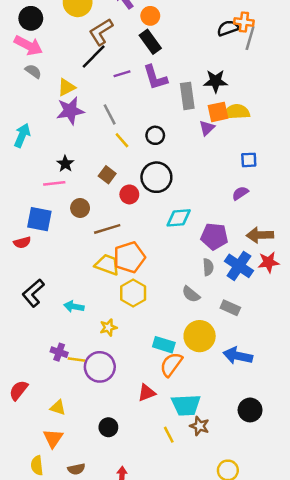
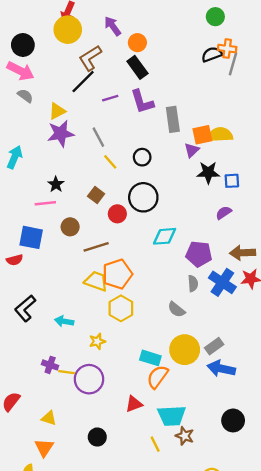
black star: (216, 81) -> (208, 173), moved
gray rectangle: (230, 308) -> (214, 346), moved, turned -60

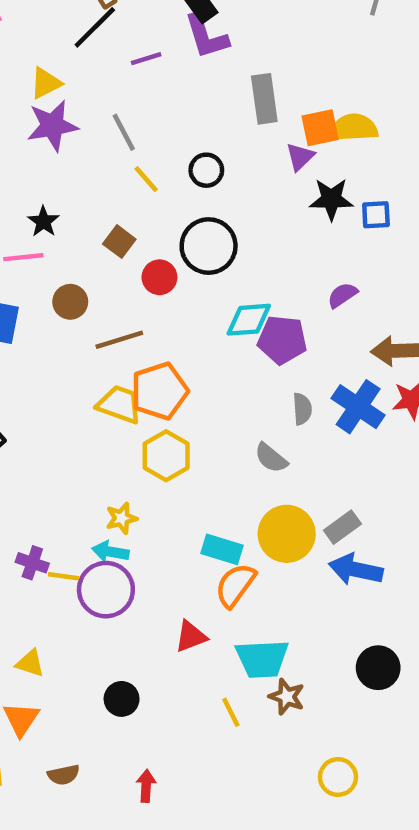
purple L-shape: (142, 102) -> (206, 36), moved
purple semicircle: (224, 213) -> (342, 295), moved
purple pentagon: (199, 254) -> (282, 340), moved
cyan arrow: (64, 321) -> (110, 552), moved

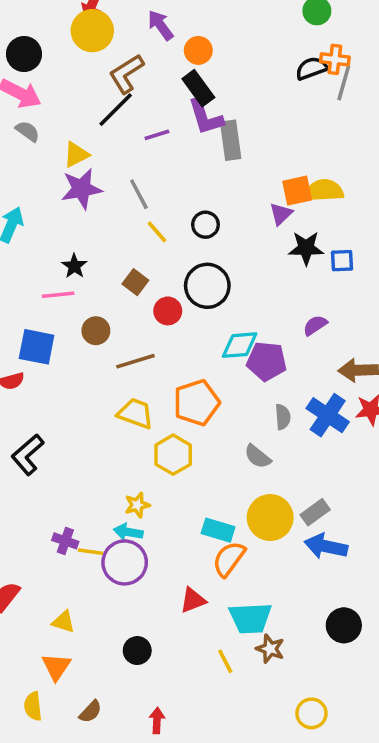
gray rectangle: (264, 99) -> (231, 140), moved
orange pentagon: (159, 391) -> (196, 403), moved
brown semicircle: (64, 775) -> (90, 712), turned -35

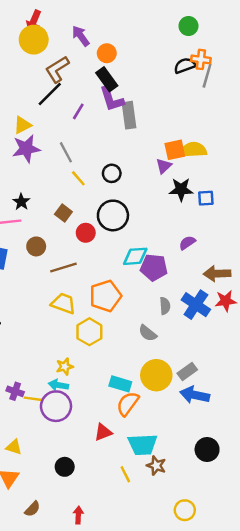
purple line: (157, 135) -> (78, 111), turned -42

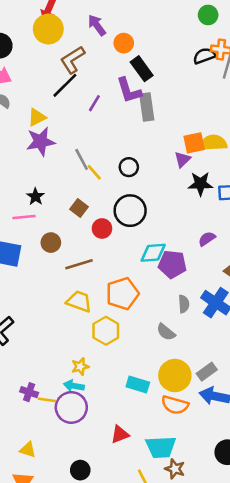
black rectangle: (107, 79) -> (142, 69), moved
gray line: (66, 152) -> (82, 159), moved
orange semicircle: (128, 404) -> (175, 405), moved, turned -110

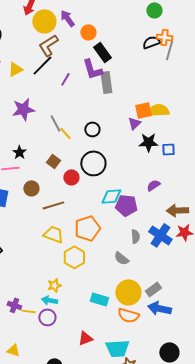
yellow circle: (48, 29) -> (44, 21), moved
yellow triangle: (37, 117) -> (15, 69), moved
purple circle: (71, 407) -> (47, 317), size x0.7

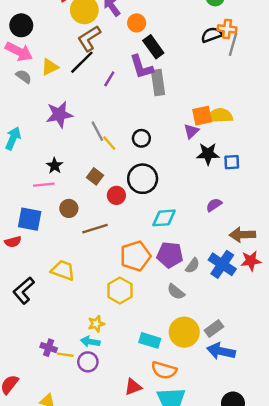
purple pentagon: (126, 205) -> (170, 255), moved
yellow trapezoid: (53, 234) -> (63, 270), moved
gray semicircle: (135, 236) -> (193, 266), turned 40
orange semicircle: (128, 315) -> (164, 370), moved

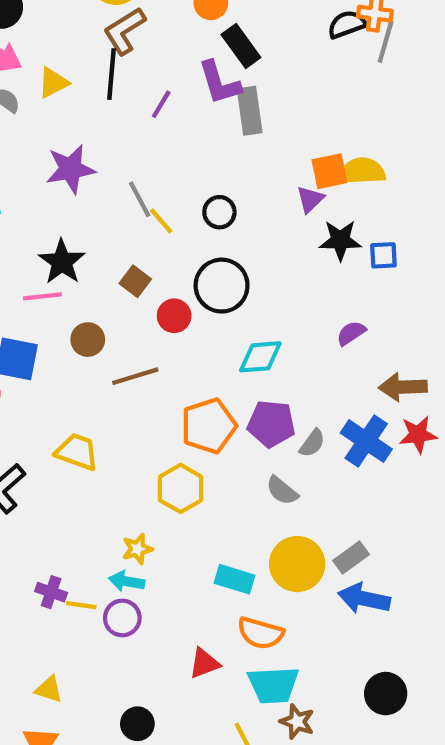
black line: (82, 62) -> (111, 74), turned -40
black star: (55, 166) -> (62, 262), size x1.5

